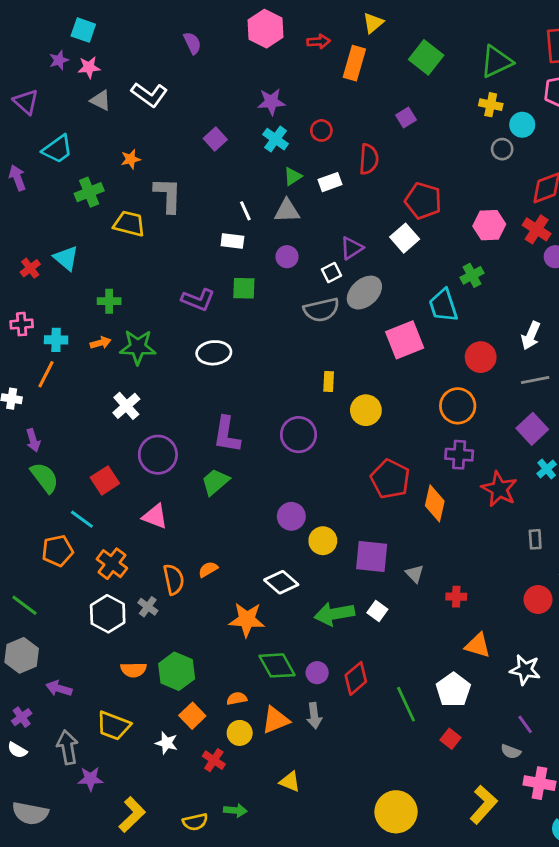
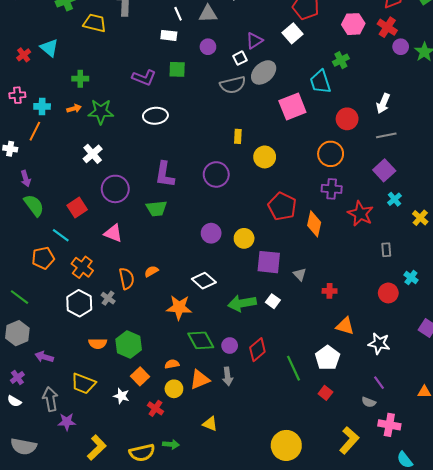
green trapezoid: (215, 482) -> (156, 208), turned -145
yellow circle: (323, 541) -> (244, 238), moved
yellow semicircle: (195, 822) -> (142, 453), size x1.4

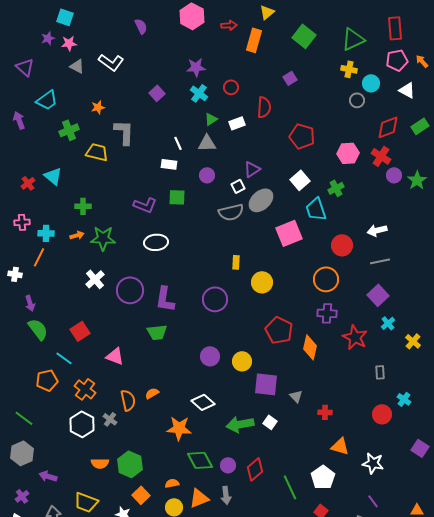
white square: (292, 33) -> (300, 180), moved
white arrow: (383, 103) -> (377, 230), turned 54
purple circle: (115, 189) -> (130, 290), moved

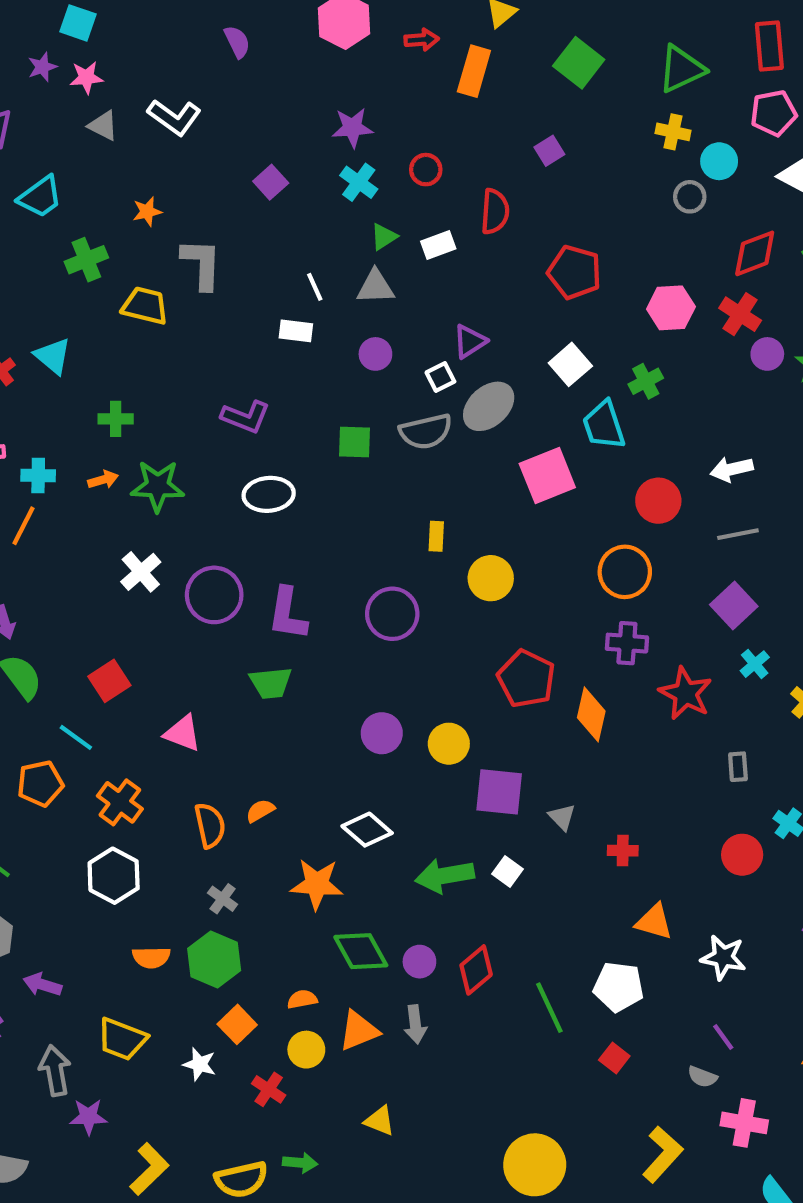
green square: (177, 197) -> (355, 442), moved
gray cross: (110, 419) -> (223, 899), moved
white pentagon: (323, 477) -> (619, 987), turned -30

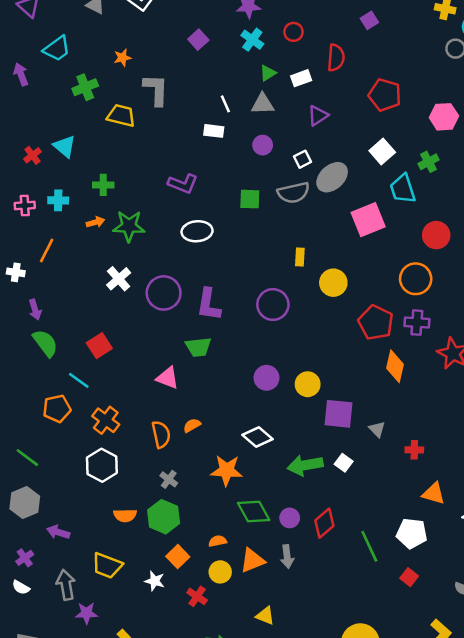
purple triangle: (470, 341) -> (318, 115), moved
cyan cross: (38, 475) -> (58, 200), moved
red pentagon: (526, 679) -> (376, 323), moved
pink triangle: (183, 733) -> (167, 378), moved

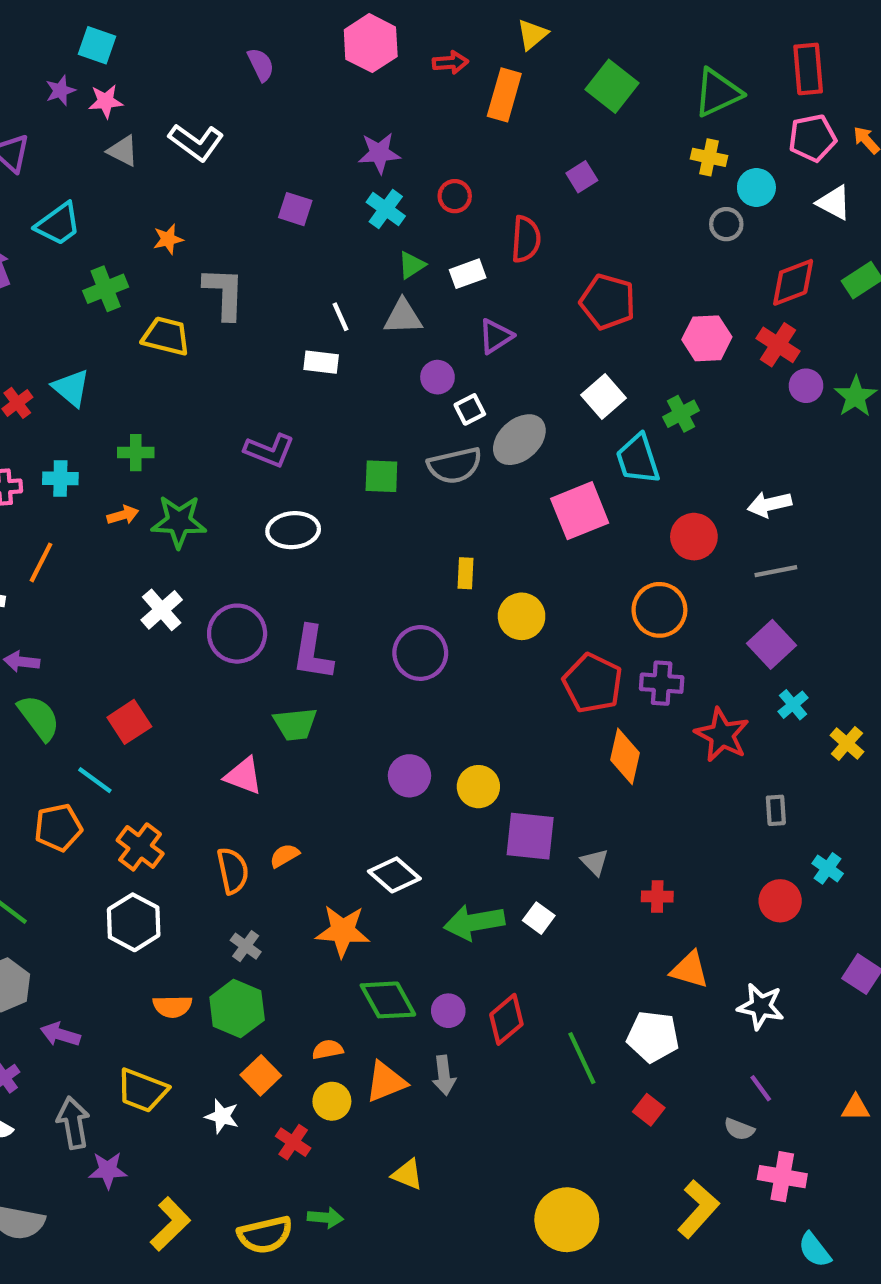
purple square: (198, 40) -> (295, 209), turned -30
purple circle: (263, 145) -> (437, 377), moved
purple arrow: (35, 310) -> (22, 662), turned 114

